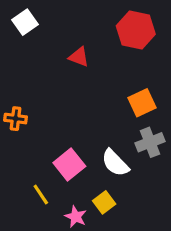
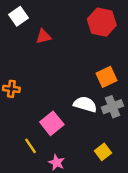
red triangle: (79, 57) -> (44, 36), moved, turned -35
white semicircle: (115, 163) -> (85, 104), moved, turned 150
yellow square: (104, 202) -> (103, 152), moved

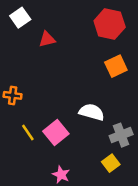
orange square: (107, 77) -> (116, 66), moved
gray cross: (112, 107) -> (121, 135), moved
yellow line: (30, 146) -> (28, 132), moved

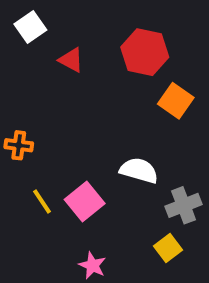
red hexagon: (110, 24) -> (145, 52), moved
red triangle: (47, 39) -> (71, 60), turned 42
orange square: (116, 66) -> (176, 101), turned -30

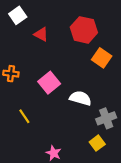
orange cross: (19, 145) -> (11, 74), moved
pink square: (85, 201) -> (49, 83), moved

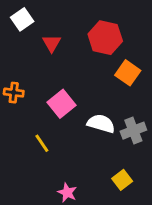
red triangle: (41, 34) -> (52, 43), turned 32
yellow line: (24, 116) -> (42, 143), moved
gray cross: (106, 118) -> (133, 131), moved

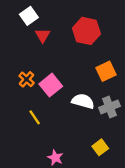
white square: (22, 19) -> (29, 16), moved
orange square: (128, 73) -> (106, 71), moved, turned 30
orange cross: (14, 93) -> (27, 79), moved, turned 35

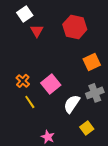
orange cross: (27, 79) -> (23, 81), moved
pink square: (51, 85) -> (51, 84), moved
white semicircle: (83, 101) -> (72, 104), moved, turned -72

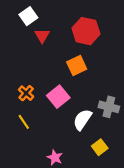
orange square: (92, 62) -> (77, 66), moved
gray cross: (95, 93) -> (109, 107), turned 36
yellow line: (30, 102) -> (24, 122), moved

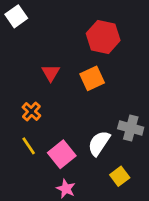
white square: (28, 16) -> (16, 16), moved
red triangle: (42, 36) -> (51, 73), moved
pink square: (58, 97) -> (62, 154), moved

